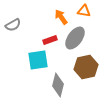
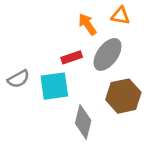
gray semicircle: (13, 25) -> (18, 79), moved

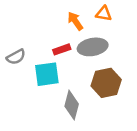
gray ellipse: (108, 54) -> (93, 47), turned 44
gray semicircle: (18, 79) -> (16, 57), moved

